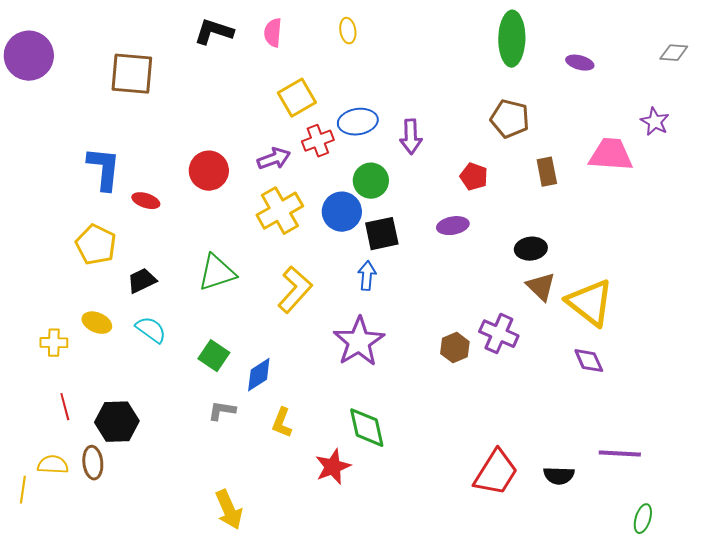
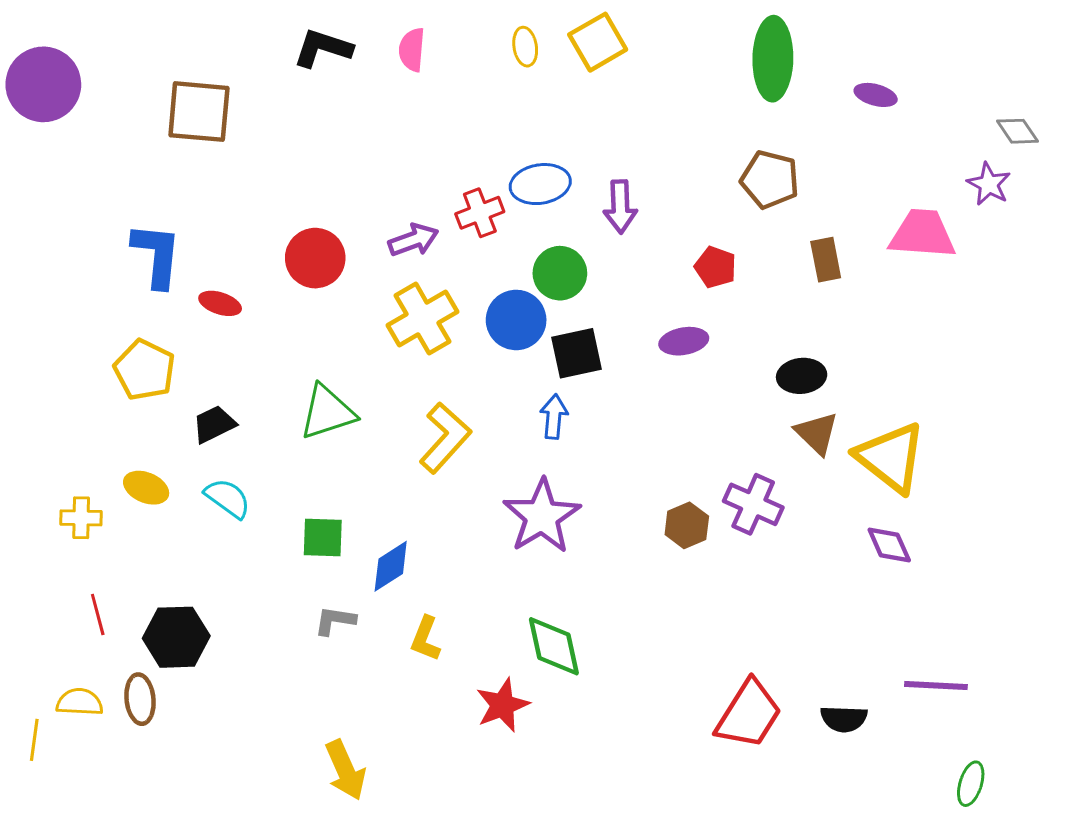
gray diamond: (674, 53) -> (1018, 131), moved, turned 52
yellow square: (297, 98) -> (598, 42), moved
green square: (214, 356) -> (323, 537), turned -32

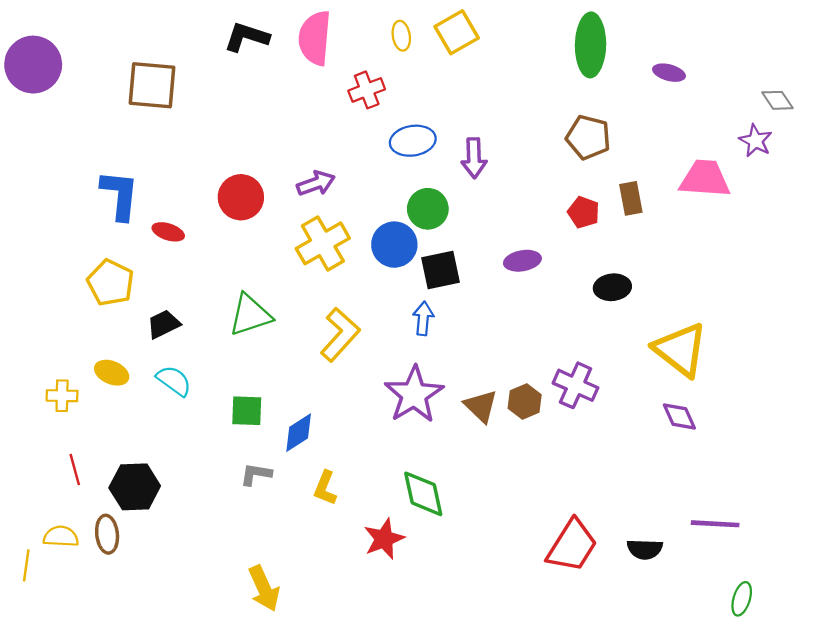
pink semicircle: (412, 50) -> (315, 38), size x1.6
red cross: (480, 213) -> (367, 90), moved
red pentagon: (715, 267) -> (584, 212), moved
brown triangle: (817, 433) -> (481, 406), moved

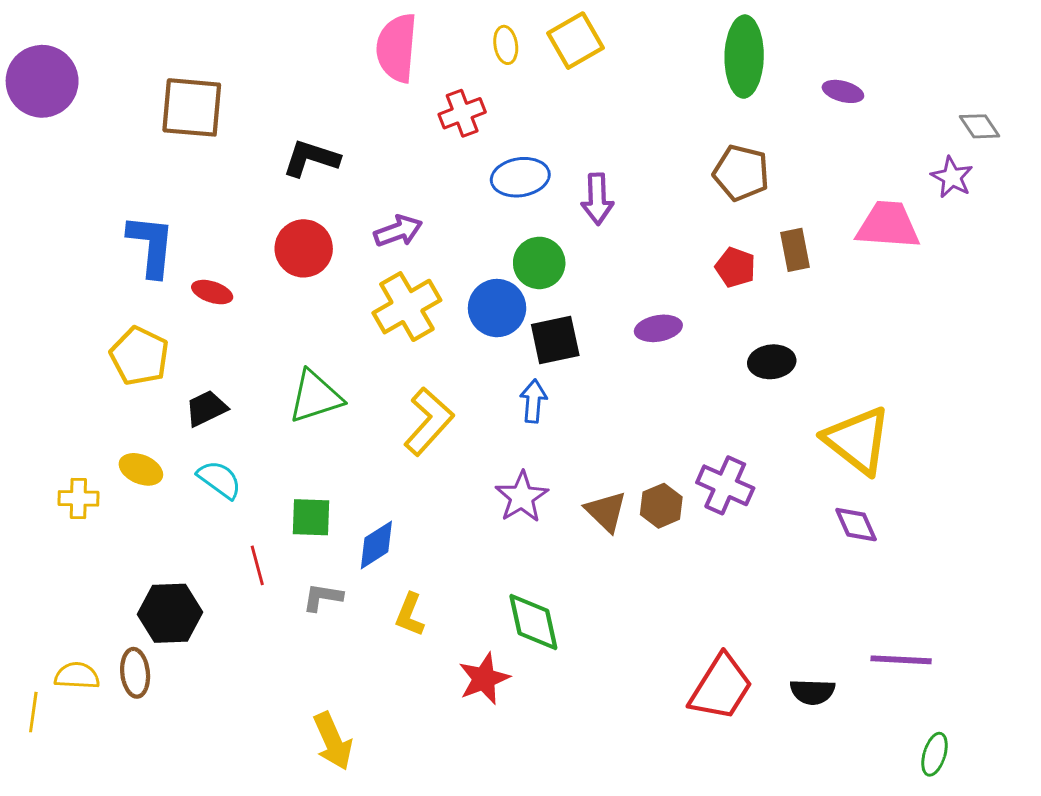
black L-shape: (247, 37) -> (311, 158), moved
purple star: (414, 395) -> (522, 497), size x0.7
red line: (75, 470) -> (257, 565), moved

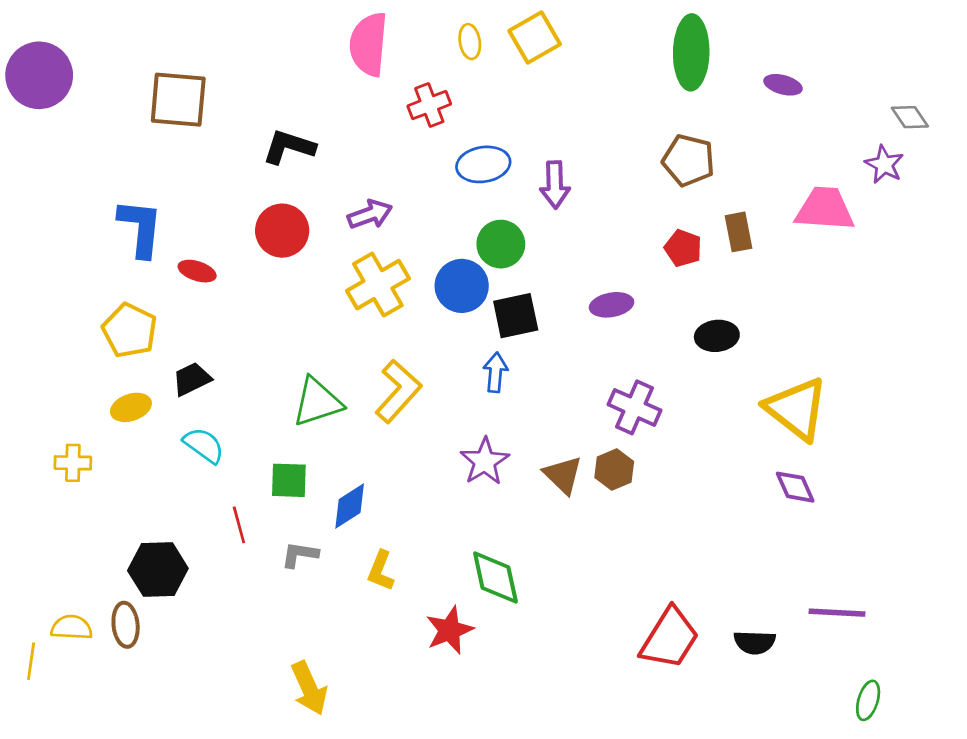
green triangle: (315, 397) -> (317, 402), moved
yellow ellipse: (141, 469) -> (131, 407), moved, turned -42
purple cross: (725, 485) -> (634, 407), moved

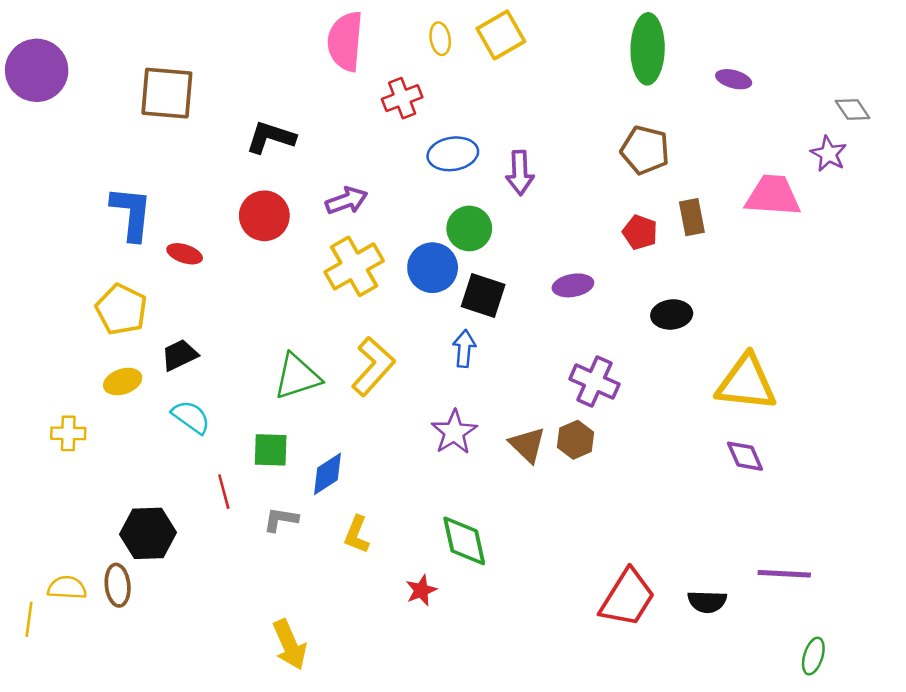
black square: (516, 316) -> (483, 296), turned 30
yellow triangle: (796, 409) -> (746, 383), turned -32
red star: (450, 630) -> (421, 590), size x0.7

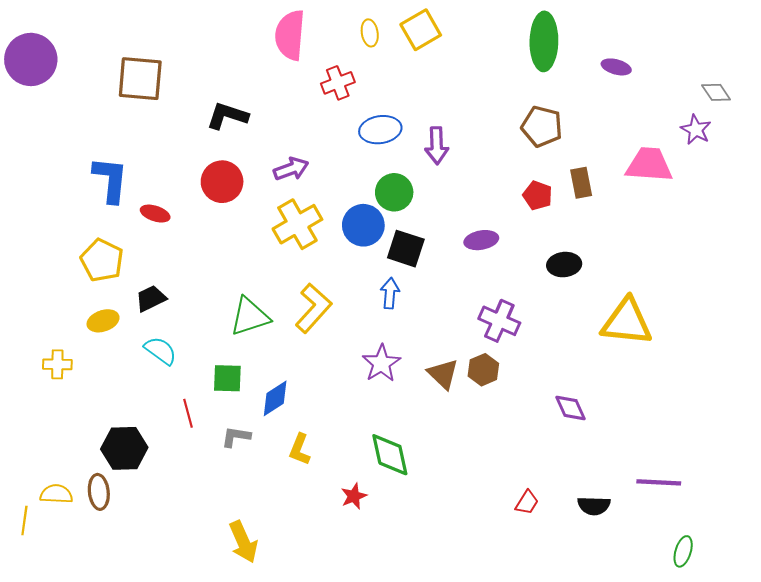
purple diamond: (745, 456) -> (570, 408), moved
red trapezoid: (627, 598) -> (527, 503), size x0.5

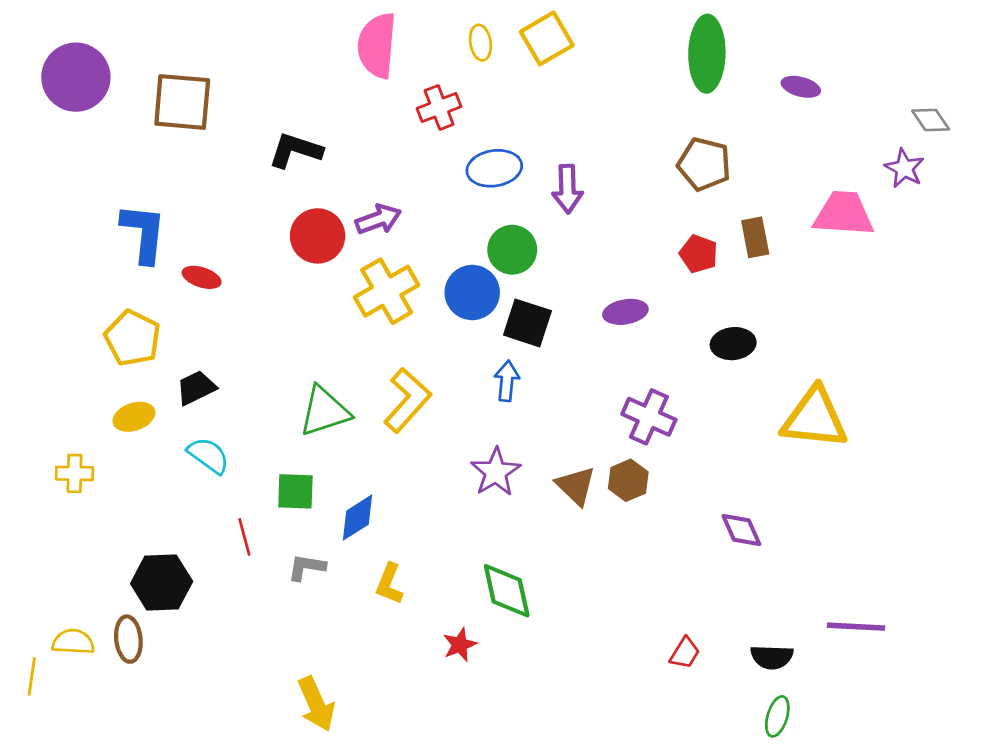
purple circle: (31, 59) -> (76, 77), moved
red circle: (222, 182) -> (318, 236), moved
green ellipse: (683, 551) -> (777, 716), moved

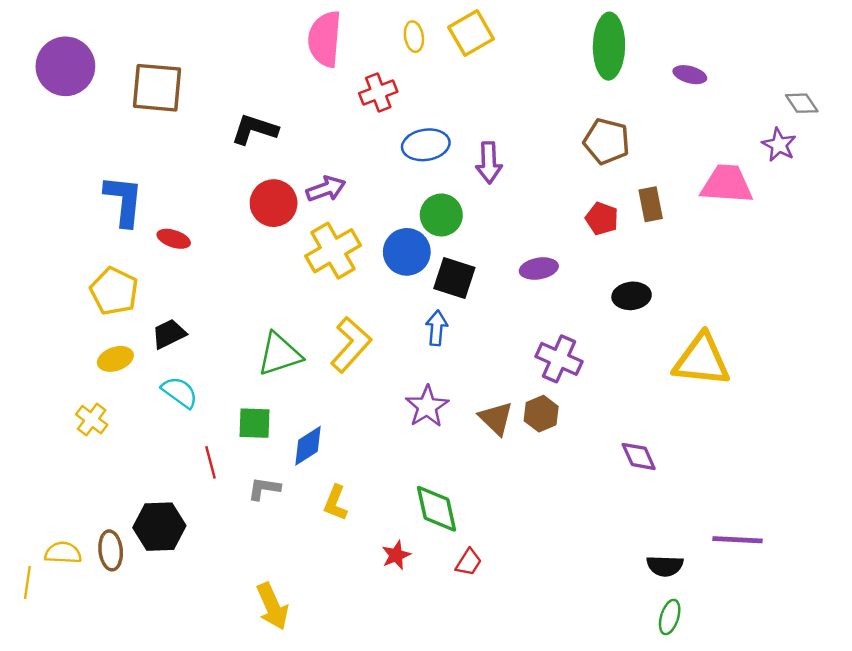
yellow cross: (75, 473) -> (92, 420), moved, turned 36
black hexagon: (162, 582) -> (159, 527), moved
red trapezoid: (685, 653) -> (469, 562), moved

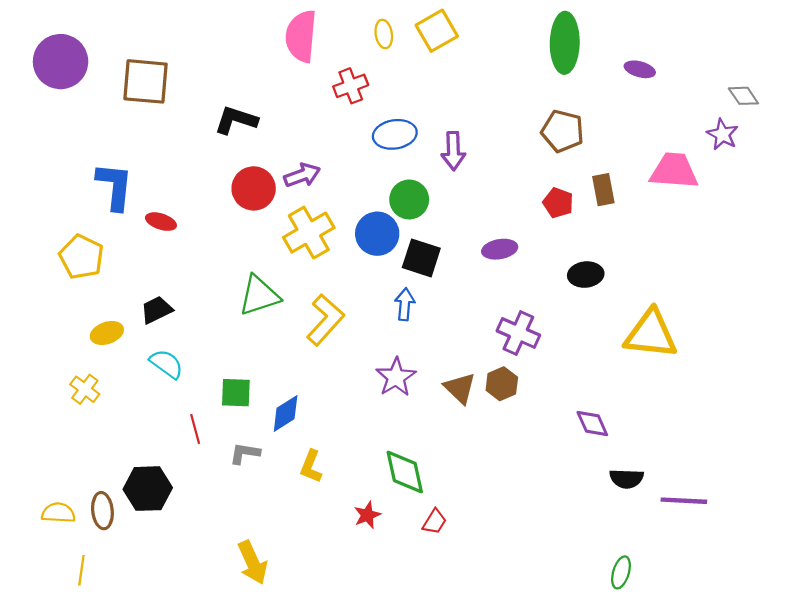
yellow pentagon: (114, 291) -> (81, 257), moved
green triangle: (280, 354) -> (259, 295), moved
black semicircle: (665, 566) -> (627, 479), moved
yellow line: (27, 583) -> (81, 570), moved

